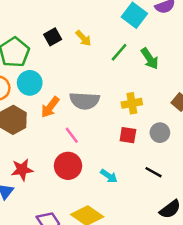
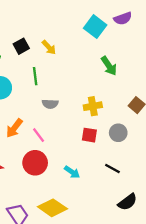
green line: (119, 52) -> (35, 76), moved, turned -48
gray semicircle: (85, 101) -> (50, 104), size x0.6
orange arrow: (50, 107) -> (14, 128), moved

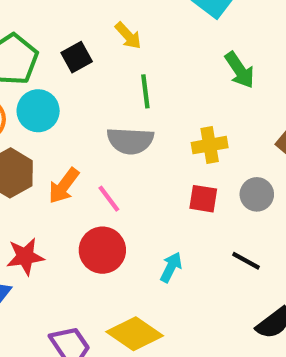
black square: (21, 46) -> (77, 57), moved
green line: (35, 76) -> (145, 91), moved
gray semicircle: (50, 104) -> (130, 141), size x1.5
cyan arrow: (72, 172) -> (171, 267), turned -98

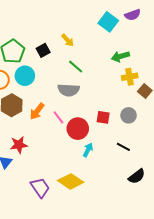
green arrow: (240, 70) -> (120, 56), turned 108
green line: (145, 91) -> (76, 67), turned -42
yellow cross: (210, 145) -> (130, 77), moved
red circle: (102, 250) -> (78, 129), moved

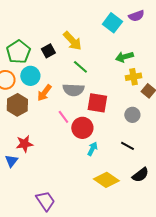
yellow arrow: (68, 40) -> (72, 41), size x1.5
orange arrow: (37, 111) -> (44, 93), moved
red square: (103, 117) -> (97, 103), moved, size x1.5
yellow diamond: (71, 181) -> (106, 180), moved
purple trapezoid: (40, 188) -> (45, 201), moved

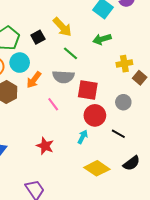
green arrow: (124, 57) -> (102, 39), moved
red circle: (82, 128) -> (95, 115), moved
red star: (24, 144) -> (45, 146), moved, turned 30

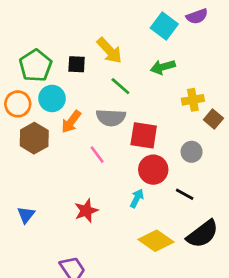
black square: (38, 37) -> (77, 64), turned 32
red star: (45, 146) -> (86, 211), turned 30
black semicircle: (131, 163) -> (202, 234), size x1.4

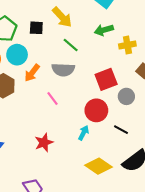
yellow cross: (193, 100) -> (127, 45), moved
red square: (144, 135) -> (106, 79), moved, turned -30

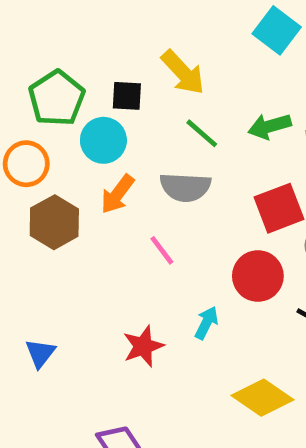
green arrow: (104, 30) -> (270, 126), moved
cyan circle: (17, 55) -> (103, 140), moved
cyan arrow: (83, 133) -> (206, 323), moved

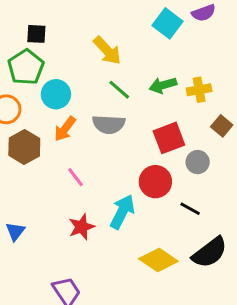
black square: (127, 96) -> (36, 34), moved
pink line: (162, 250) -> (76, 177), moved
cyan arrow: (206, 323) -> (122, 212), size x1.6

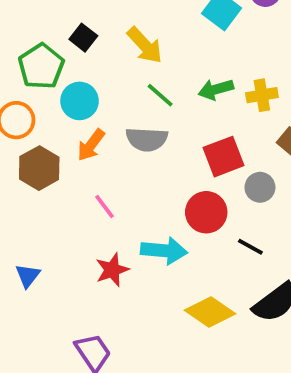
black square: (36, 34) -> (83, 38), moved, turned 35
cyan arrow: (122, 212) -> (164, 251), turned 68

